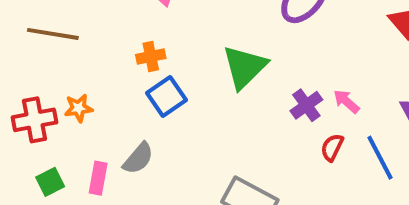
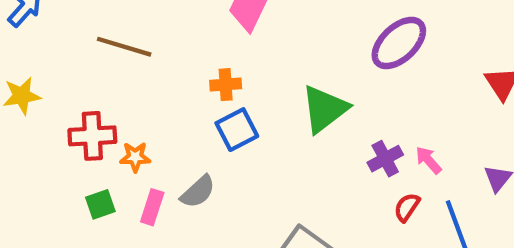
orange star: (79, 108) -> (135, 157), moved

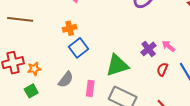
green triangle: (325, 109) -> (117, 65), moved, turned 30
green square: (100, 204) -> (31, 91), moved
pink rectangle: (152, 207) -> (90, 88), moved

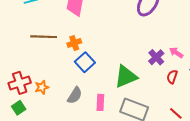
brown line: (20, 19) -> (44, 37), moved
green square: (31, 91) -> (19, 108), moved

